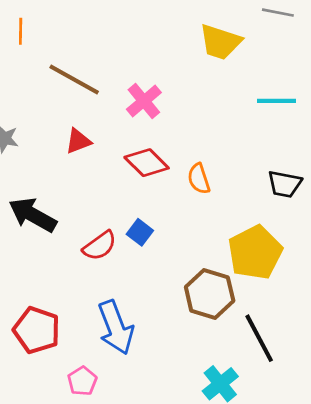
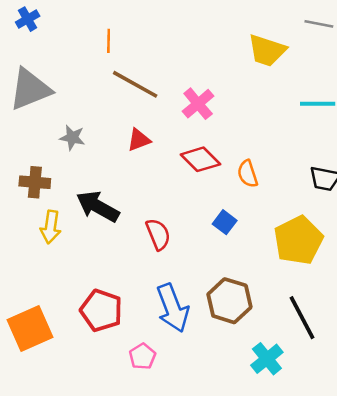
orange line: (21, 31) -> (109, 41), moved
blue square: (140, 232) -> (225, 222), moved
red semicircle: (100, 246) -> (158, 234), turned -76
brown hexagon: (210, 294) -> (229, 301), moved

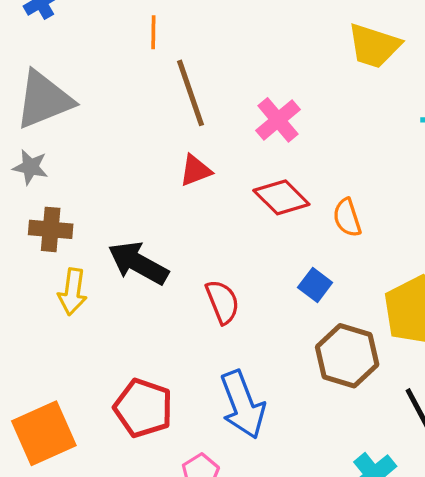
brown line: (135, 84) -> (190, 93), turned 42
gray star: (72, 138) -> (30, 167), moved
brown hexagon: (229, 301) -> (347, 356), moved

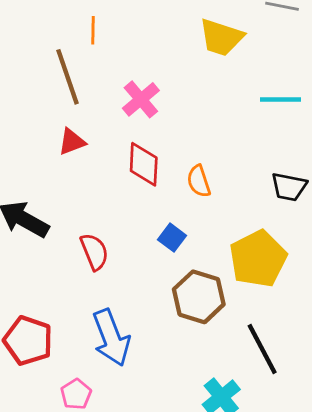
orange line: (153, 32) -> (93, 30), moved
red diamond: (281, 197) -> (144, 164), turned 48

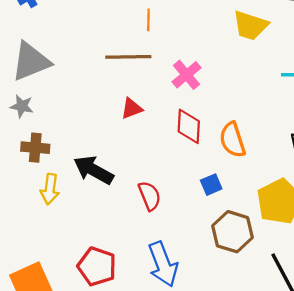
brown line: (68, 77) -> (128, 57), turned -72
orange semicircle: (199, 181) -> (232, 140), size x1.4
blue square: (172, 238) -> (211, 185), turned 30

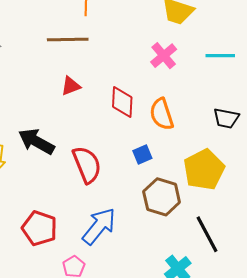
pink cross: (187, 75) -> (164, 56), moved
red semicircle: (150, 196) -> (87, 165), size x1.4
blue arrow: (163, 264) -> (99, 226), turned -120

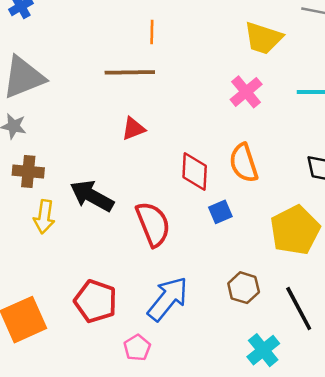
red diamond: (122, 102) -> (195, 171), moved
brown hexagon: (162, 197) -> (244, 288), moved, size x0.7

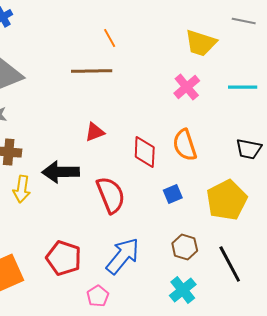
orange line: (152, 32) -> (110, 38), turned -30
red triangle: (133, 129) -> (95, 132), moved
black arrow: (92, 196) -> (61, 172), turned -30
blue square: (220, 212) -> (173, 194), moved
cyan cross: (263, 350) -> (183, 290), moved

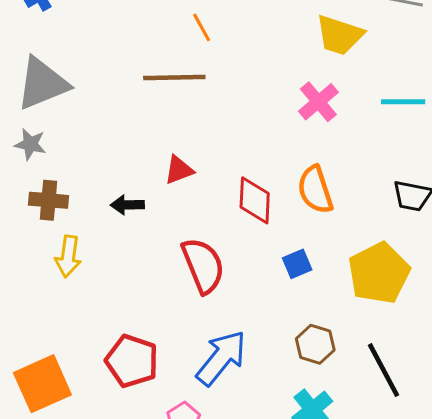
black arrow: (61, 172) -> (127, 205), moved, size x0.6

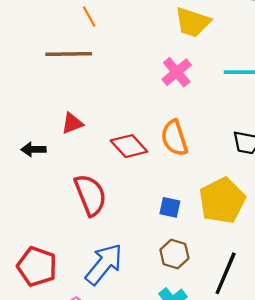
red diamond: (255, 200) -> (129, 146), turned -45
blue square: (297, 264) -> (170, 207), moved, turned 35
black line: (383, 370) -> (226, 273), turned 51

